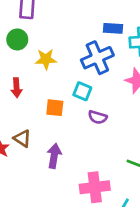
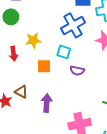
yellow star: (46, 59) -> (33, 40), moved

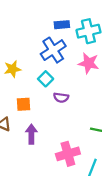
cyan square: (64, 52) -> (46, 79), turned 32
orange square: (44, 66) -> (24, 104), moved

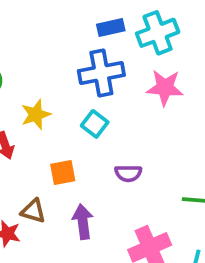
blue cross: (53, 50) -> (101, 73), turned 30
purple semicircle: (61, 98) -> (128, 173), moved

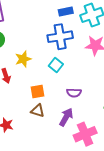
brown triangle: (33, 211) -> (38, 111), moved
purple arrow: (83, 222) -> (66, 117), moved, turned 36

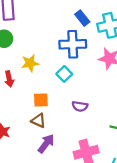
blue rectangle: (66, 12) -> (82, 18), turned 56
purple arrow: (66, 117) -> (46, 144), moved

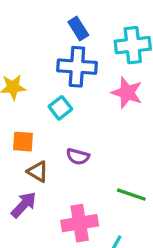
blue rectangle: (82, 18) -> (78, 29), moved
brown triangle: (38, 121) -> (38, 172), moved

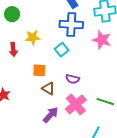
purple arrow: (24, 205) -> (51, 115), moved
pink cross: (80, 223) -> (76, 104), moved, turned -30

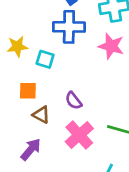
cyan square: (62, 50) -> (45, 59), moved, turned -32
purple semicircle: (73, 79) -> (73, 101), turned 40
purple arrow: (51, 115) -> (31, 149), moved

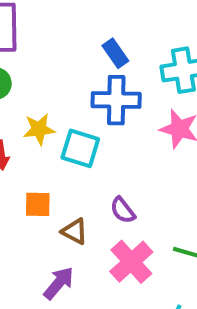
cyan square: (45, 59) -> (80, 148), size x1.4
orange square: (28, 91) -> (38, 204), moved

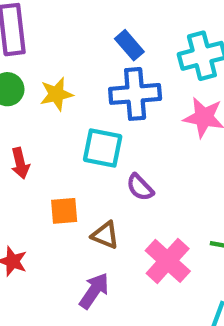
yellow star: (39, 129) -> (56, 94), moved
purple semicircle: (123, 210) -> (140, 187), moved

